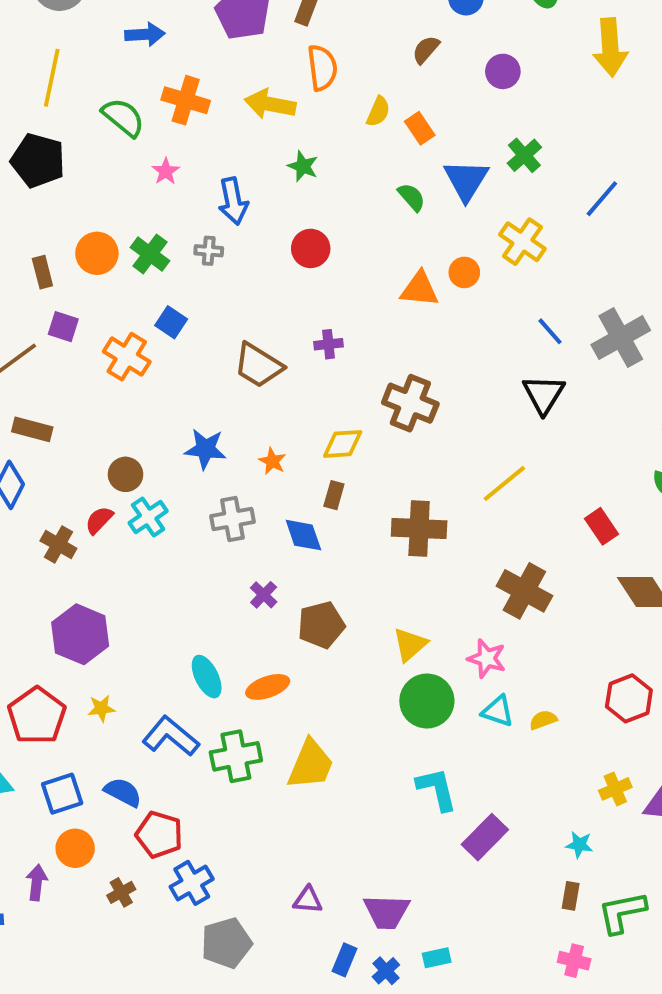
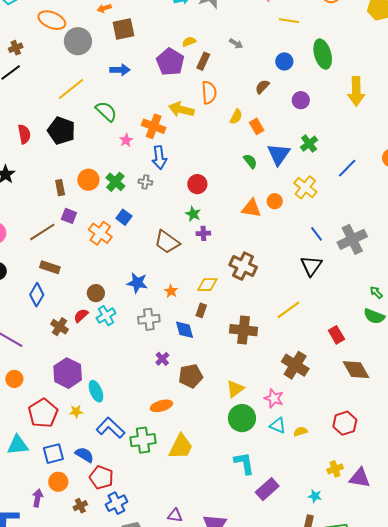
yellow line: (52, 78) -> (71, 89), turned 36
orange cross: (186, 100) -> (154, 126), moved
green star: (303, 166) -> (193, 214), moved
cyan ellipse: (207, 677) -> (96, 391), moved

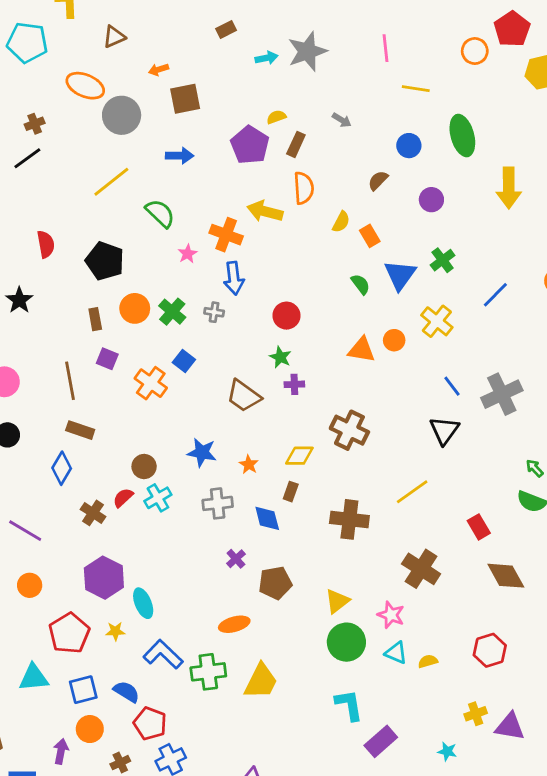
black pentagon: (61, 131) -> (105, 261), moved
brown line: (42, 232) -> (70, 381), turned -68

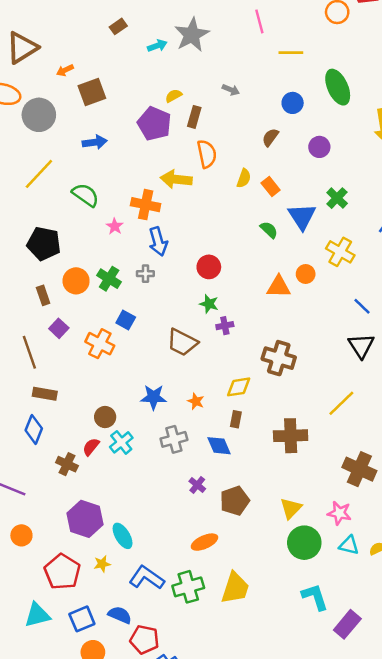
brown triangle: (114, 37) -> (22, 48), size x1.6
purple square: (107, 359) -> (59, 328), turned 30

